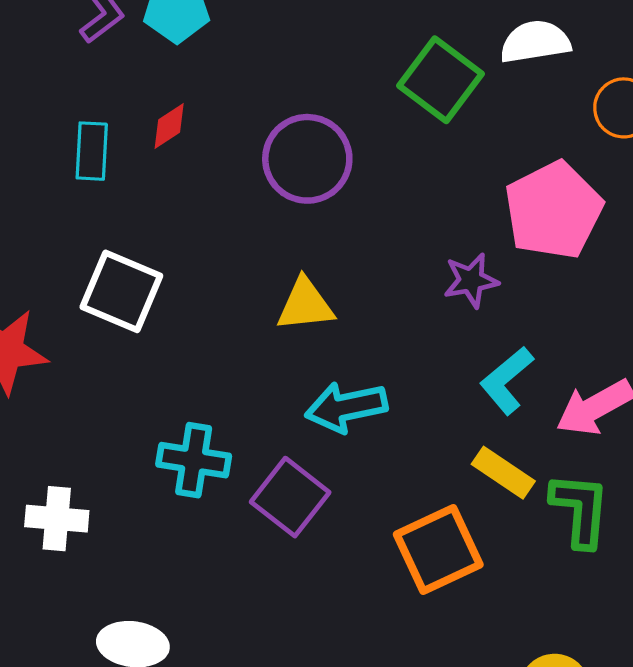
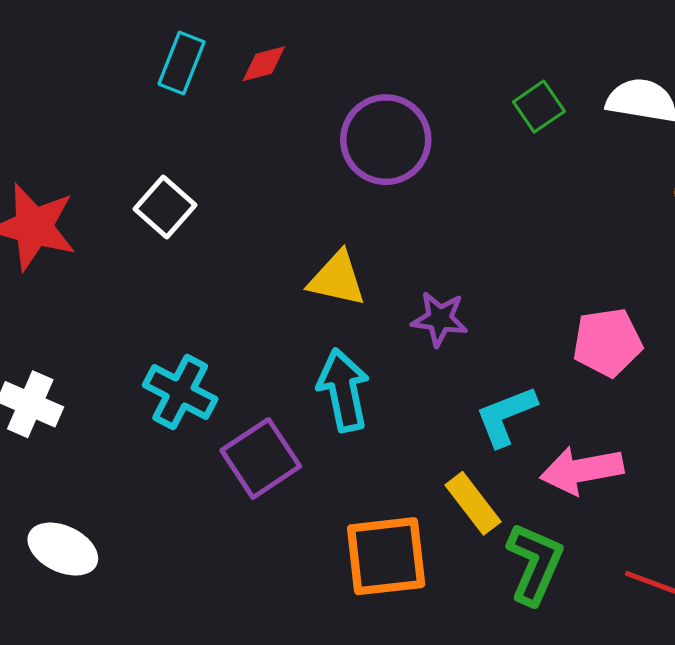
green square: (441, 80) -> (539, 107), size x0.6
pink pentagon: (553, 210) -> (607, 342), moved, size x0.7
purple star: (471, 280) -> (440, 319), moved
white square: (121, 291) -> (165, 207), size x0.7
cyan arrow: (346, 407) -> (343, 390), turned 72

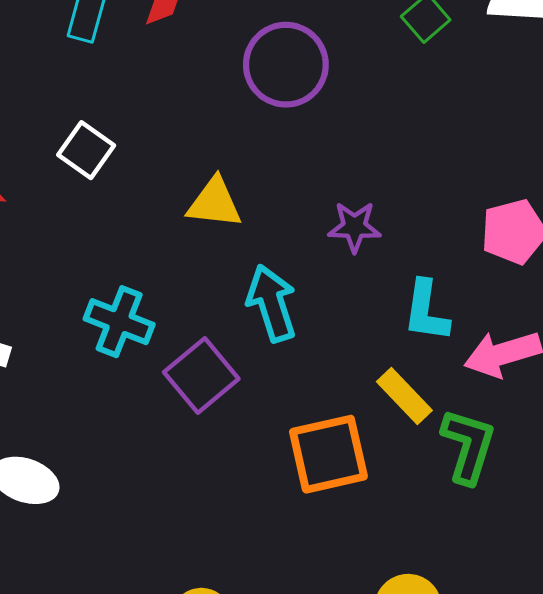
yellow triangle: (337, 279) -> (214, 203), moved
cyan L-shape: (506, 416) -> (426, 311), turned -54

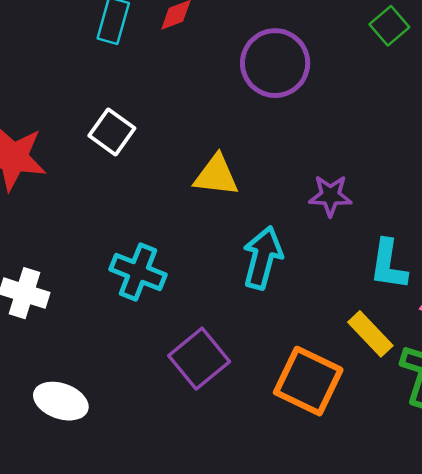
cyan arrow: (272, 303) -> (262, 258), turned 32
purple square: (201, 376) -> (199, 359), moved
orange square: (328, 454) -> (308, 381), turned 38

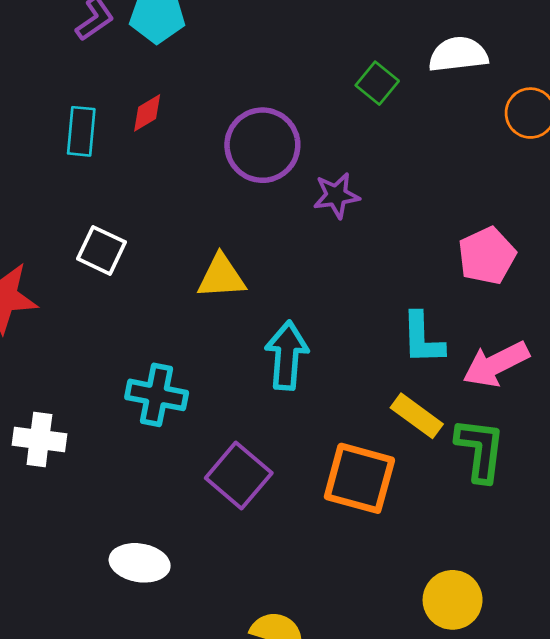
purple star: (330, 196) -> (336, 195), moved
white ellipse: (61, 401) -> (140, 563), moved

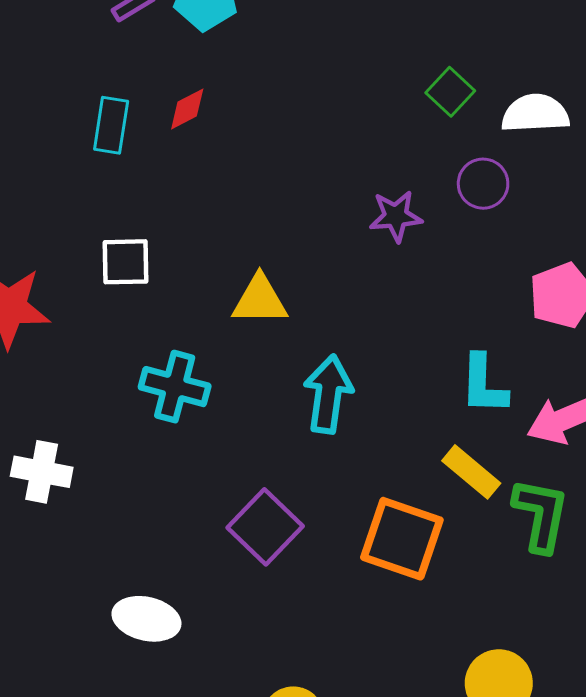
white semicircle: (458, 54) -> (535, 113), moved
purple circle: (262, 145) -> (483, 184), moved, size x0.6
white square: (101, 250) -> (126, 262), turned -30
cyan cross: (157, 395) -> (175, 387), moved

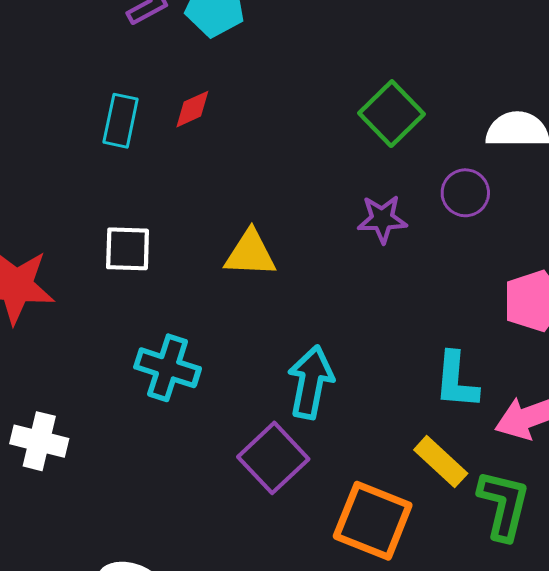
green square: (450, 92) -> (392, 114), moved, size x1.4
yellow triangle: (260, 300) -> (250, 254), moved
purple square: (265, 527) -> (273, 458), moved

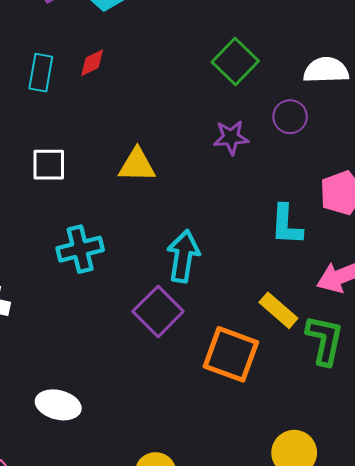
cyan cross: (168, 368) -> (80, 249), turned -30
cyan L-shape: (456, 380) -> (286, 225), moved

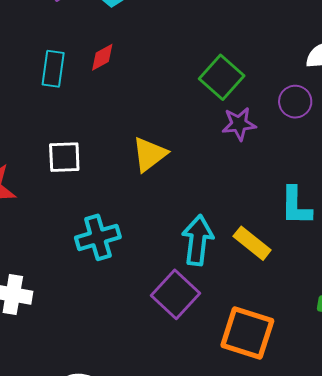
green square: (235, 61) -> (222, 77), moved
yellow triangle: (137, 165) -> (149, 154), turned -36
yellow rectangle: (278, 310) -> (252, 243), moved

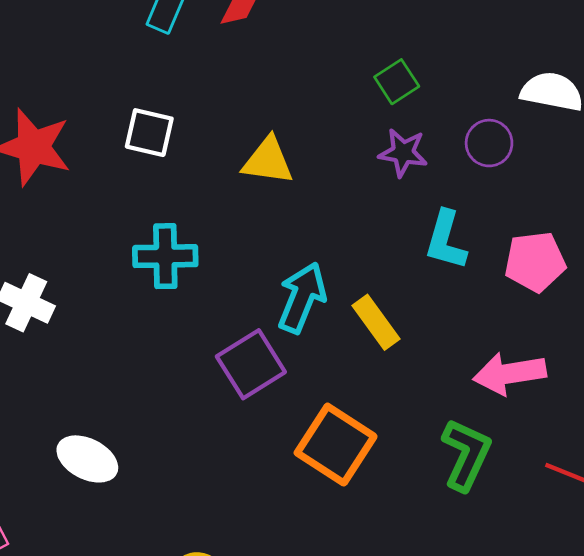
green square: (222, 77) -> (397, 82), size x0.7
yellow triangle: (149, 154) -> (268, 161), turned 30
cyan L-shape: (296, 206) -> (446, 240), moved

